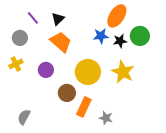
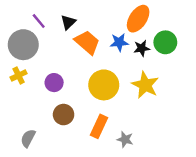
gray circle: (20, 38) -> (23, 45), size x1.6
orange trapezoid: (61, 42) -> (87, 42), moved
brown circle: (67, 93) -> (64, 115), moved

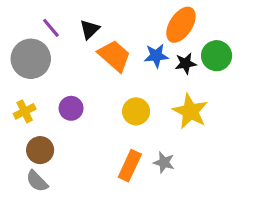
yellow cross: (19, 75) -> (25, 111), moved
yellow circle: (104, 85) -> (136, 111), size x0.7
brown circle: (64, 115) -> (40, 150), moved
gray semicircle: (28, 138) -> (37, 181), turned -72
gray star: (125, 139) -> (164, 162), moved

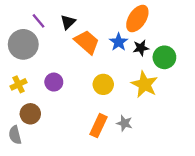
blue star: (156, 56) -> (119, 42), turned -30
green circle: (217, 56) -> (164, 57), moved
gray semicircle: (37, 181) -> (15, 135), moved, turned 30

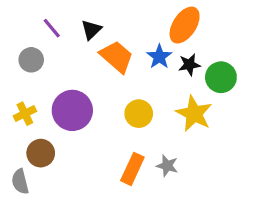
gray circle: (23, 44) -> (31, 60), size x0.6
purple circle: (54, 82) -> (72, 110), size x1.6

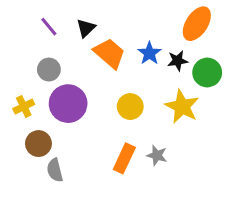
orange ellipse: (185, 25) -> (197, 24), moved
gray circle: (31, 60) -> (49, 70), moved
gray semicircle: (20, 182) -> (55, 170), moved

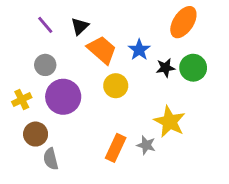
black star: (178, 61) -> (165, 68), moved
yellow circle: (130, 107) -> (116, 86), moved
yellow star: (182, 107) -> (170, 122), moved

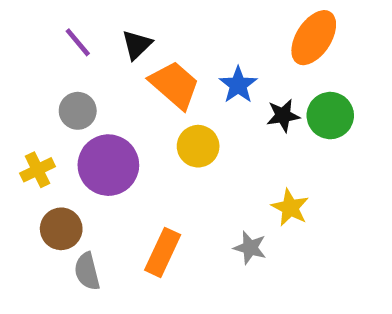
yellow star: (170, 122) -> (290, 208), size x0.7
orange rectangle: (116, 148) -> (163, 252), moved

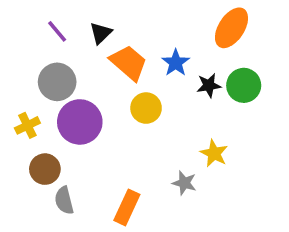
gray circle: (78, 111) -> (57, 82), size x1.4
orange rectangle: (163, 252) -> (127, 207), moved

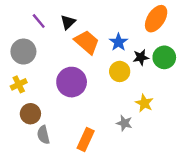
gray circle: (57, 82) -> (23, 52), moved
yellow circle: (146, 108) -> (120, 71), moved
purple circle: (80, 122) -> (72, 82), moved

